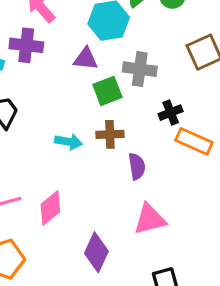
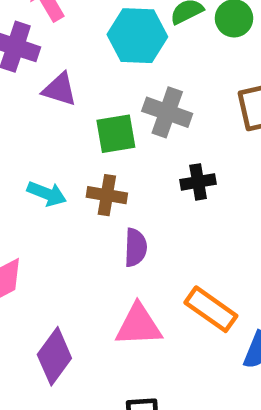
purple triangle: (86, 59) -> (60, 89), moved
orange rectangle: (194, 141) -> (211, 309), moved

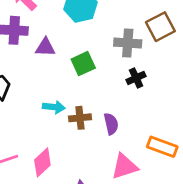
gray cross: (167, 112) -> (128, 43), moved
brown cross: (107, 195) -> (80, 118), moved

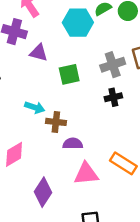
gray cross: (128, 43) -> (113, 65), turned -35
purple semicircle: (111, 124) -> (73, 144), moved, turned -90

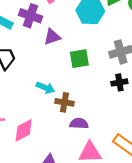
purple triangle: (39, 53) -> (52, 37), turned -36

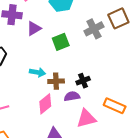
black cross: (119, 82) -> (83, 81), moved
pink diamond: (24, 130) -> (45, 104), moved

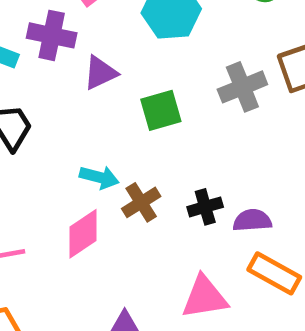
brown cross: (56, 81) -> (141, 202), turned -35
purple semicircle: (72, 96) -> (252, 220), moved
pink diamond: (45, 104) -> (83, 234), moved

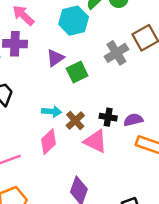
purple triangle: (100, 73) -> (55, 58), moved
black cross: (205, 207) -> (108, 117), turned 35
pink triangle: (205, 297) -> (95, 141), moved, turned 45

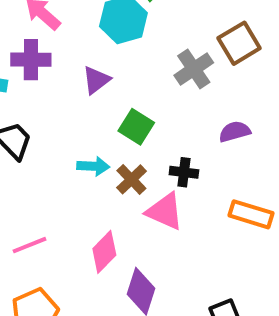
green square: (77, 72) -> (136, 127), moved, turned -30
purple semicircle: (133, 120) -> (235, 132), moved
pink diamond: (49, 142) -> (104, 252), moved

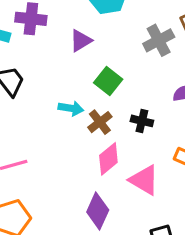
pink triangle: (165, 211) -> (144, 180), moved
pink diamond: (104, 252) -> (108, 159), moved

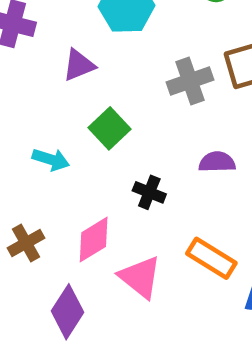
brown cross: (100, 122) -> (26, 243), moved

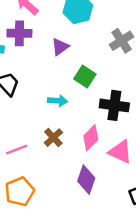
black cross: (149, 192) -> (114, 105), size x1.6
brown cross: (26, 243) -> (53, 138), moved

